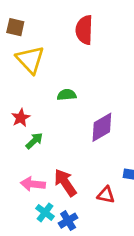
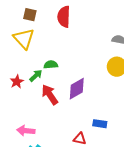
brown square: (15, 27) -> (30, 15), moved
green arrow: (34, 141) -> (36, 76), moved
red arrow: (65, 183) -> (50, 95), moved

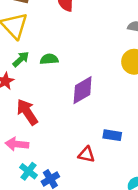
green arrow: (36, 76) -> (21, 59), moved
red arrow: (50, 95) -> (27, 112), moved

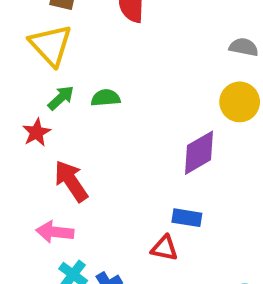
purple diamond: (83, 90) -> (199, 153), moved
blue rectangle: (112, 135) -> (187, 218), moved

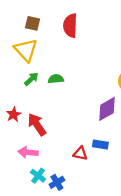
red star: (37, 132) -> (14, 115), moved
red triangle: (164, 248) -> (80, 153), moved

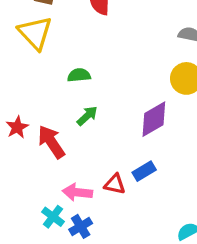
green arrow: (31, 79) -> (87, 116), moved
blue rectangle: (100, 145) -> (144, 171), turned -40
pink arrow: (28, 152) -> (77, 192), moved

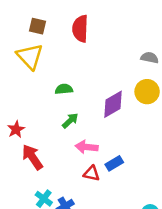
purple diamond: (154, 119) -> (113, 104), moved
red arrow: (51, 142) -> (32, 157), moved
pink arrow: (77, 192) -> (87, 147), moved

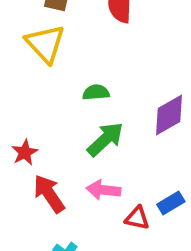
green arrow: (70, 121) -> (105, 139), size x1.5
pink arrow: (87, 147) -> (103, 190), moved

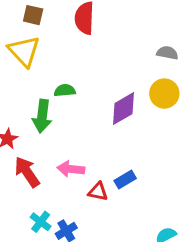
green arrow: (105, 139) -> (42, 116), moved, turned 140

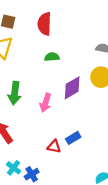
green semicircle: (65, 91) -> (52, 57), moved
pink arrow: (71, 169) -> (45, 103), moved, turned -78

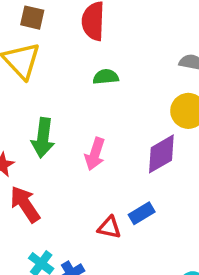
purple diamond: (72, 88) -> (161, 154), moved

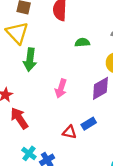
green semicircle: (106, 77) -> (82, 42), moved
green arrow: (43, 138) -> (30, 60), moved

